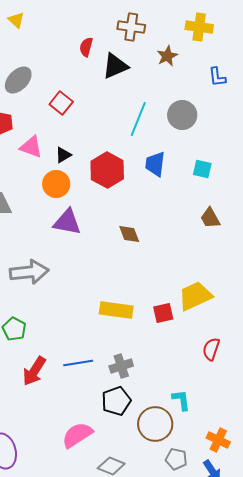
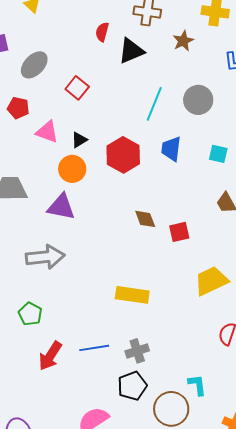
purple triangle: (67, 222) -> (61, 207), moved
red square: (163, 313) -> (179, 232), moved

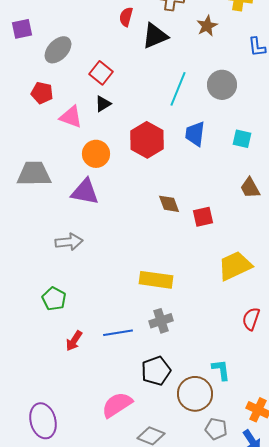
black triangle: (79, 140) -> (103, 104), moved
gray arrow: (45, 257) -> (69, 242), size x0.7
gray cross: (137, 351) -> (161, 321), moved
red arrow: (50, 356) -> (74, 341), size x0.7

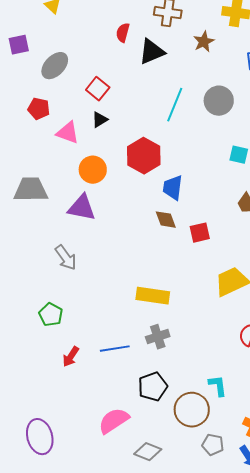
blue trapezoid: (195, 134) -> (173, 188), moved
gray arrow: (69, 242) -> (66, 258), turned 60

